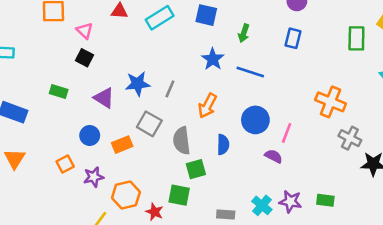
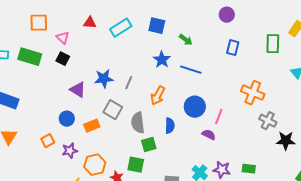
green arrow: (244, 33) -> (186, 40), turned -72
blue rectangle: (293, 38) -> (233, 48), moved
green rectangle: (59, 91) -> (30, 57), moved, size x1.6

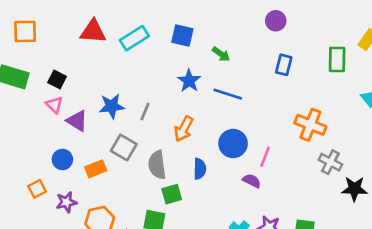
red triangle: (90, 23) -> (93, 31), size x1.5
pink triangle: (63, 38) -> (54, 105), moved

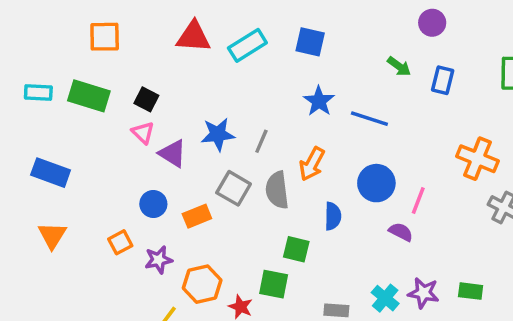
green arrow: (221, 54) -> (399, 66), moved
gray semicircle: (157, 165) -> (277, 190), moved
green square: (172, 194) -> (296, 249), turned 30

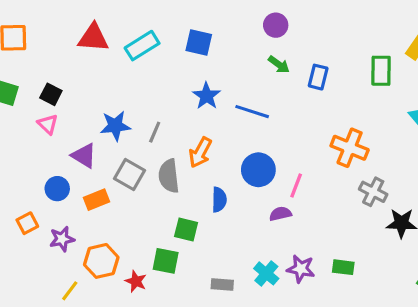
purple circle: (432, 23) -> (276, 25), moved
purple triangle: (173, 153) -> (84, 156), moved
purple semicircle: (401, 232) -> (280, 214), turned -40

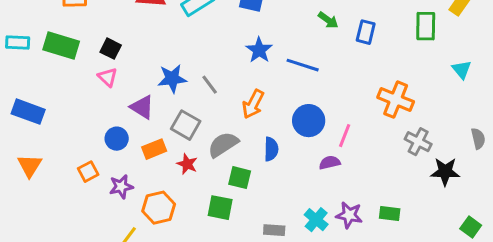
gray line: (155, 132) -> (210, 85), turned -60
gray semicircle: (169, 176) -> (223, 145), moved, turned 64
red star: (136, 281) -> (187, 164), moved

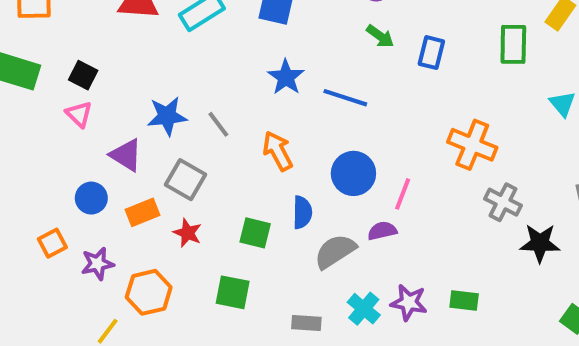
orange arrow: (253, 104) -> (278, 151), turned 124
gray semicircle: (223, 145) -> (335, 251), moved
green square: (240, 178) -> (255, 233), moved

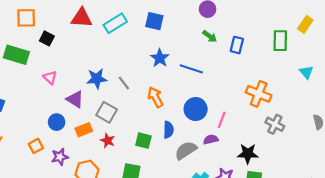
black square: (83, 75) -> (47, 38), moved
black star: (540, 243) -> (248, 154), moved

